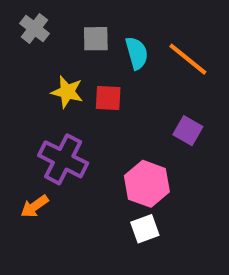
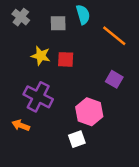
cyan semicircle: (137, 53) -> (83, 15), moved
orange arrow: (35, 206) -> (21, 125), turned 56
white square: (145, 229) -> (77, 139), moved

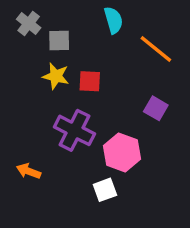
gray square: (58, 23) -> (59, 40), moved
purple cross: (38, 97) -> (74, 130), moved

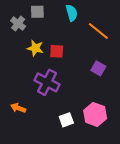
gray cross: (29, 24) -> (18, 24), moved
gray square: (59, 40) -> (37, 12), moved
pink hexagon: (122, 152) -> (95, 114), moved

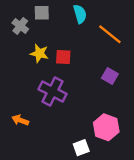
white square: (66, 120) -> (81, 148), moved

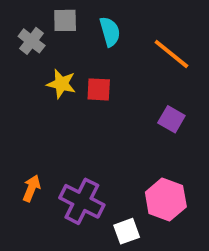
cyan semicircle: (80, 14) -> (110, 32), moved
purple cross: (53, 92) -> (82, 201), moved
orange arrow: (20, 120) -> (32, 188), turned 91

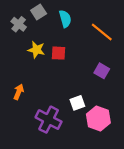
gray square: (65, 20) -> (39, 12), turned -32
orange arrow: (32, 188) -> (19, 92), moved
white square: (127, 231) -> (77, 103), moved

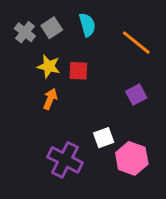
gray square: (39, 12) -> (52, 28), moved
purple square: (102, 71) -> (136, 95), turned 32
orange arrow: (19, 92) -> (50, 99), moved

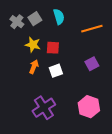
orange line: (136, 43) -> (92, 29), turned -55
white square: (104, 138) -> (56, 71), moved
purple cross: (65, 160) -> (44, 108), turned 30

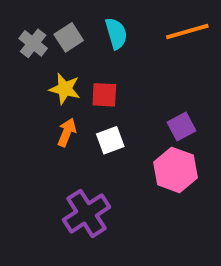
orange line: (92, 29) -> (187, 32), moved
pink hexagon: (89, 107) -> (175, 170), moved

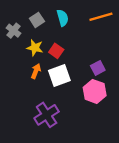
gray cross: (33, 43) -> (13, 31), moved
red square: (104, 95) -> (56, 51), turned 32
white square: (110, 140) -> (59, 75), size x1.5

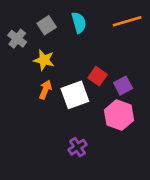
red square: (56, 51) -> (98, 76), moved
purple cross: (47, 115) -> (78, 147), moved, size x0.6

